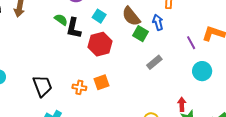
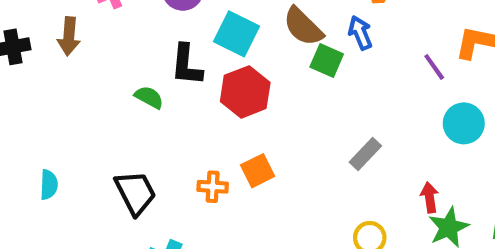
cyan square: (99, 16) -> (237, 34), size x1.5
green semicircle: (61, 20) -> (149, 97), moved
gray rectangle: (154, 62) -> (365, 154), moved

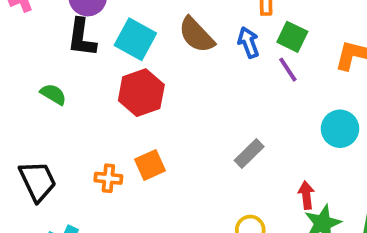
green square: (327, 60) -> (292, 37), moved
black L-shape: (186, 65) -> (82, 38), moved
purple line: (434, 67) -> (288, 70), moved

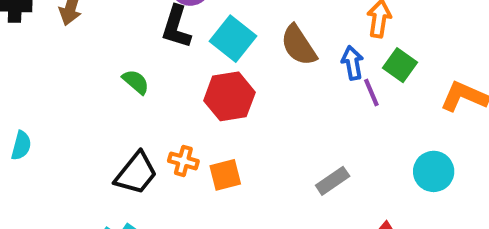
purple line: (288, 70) -> (371, 92), moved
orange cross: (108, 178) -> (183, 161), moved
black trapezoid: (38, 181) -> (136, 173), moved, turned 54

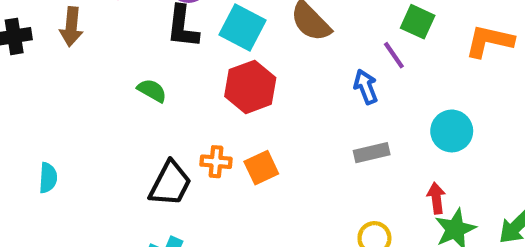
blue arrow: (352, 63) -> (366, 87), moved
cyan circle: (434, 171) -> (452, 131), moved
gray rectangle: (333, 181) -> (372, 153), turned 32

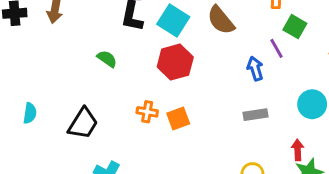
black trapezoid: (170, 184) -> (83, 123), moved

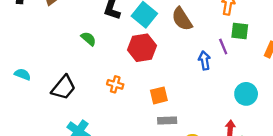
green square: (295, 27) -> (240, 31), turned -30
cyan semicircle: (30, 113) -> (23, 74), turned -84
gray rectangle: (255, 115) -> (167, 121), moved
orange square: (178, 119) -> (159, 95), moved

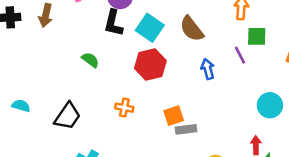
blue arrow: (204, 60) -> (208, 69), moved
gray rectangle: (167, 121) -> (186, 129), moved

